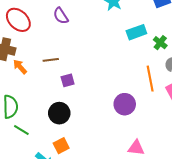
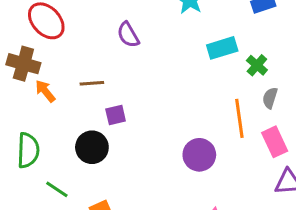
purple semicircle: (61, 16) -> (128, 35), moved
black circle: (59, 113) -> (92, 147), moved
green line: (21, 130) -> (57, 189), moved

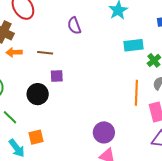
orange arrow: (45, 91) -> (14, 52), turned -63
purple circle: (199, 155) -> (104, 132), moved

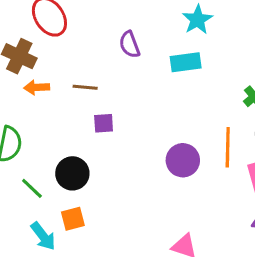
cyan rectangle: (133, 45) -> (186, 62), moved
black circle: (38, 94) -> (72, 173), moved
purple circle: (104, 132) -> (183, 160), moved

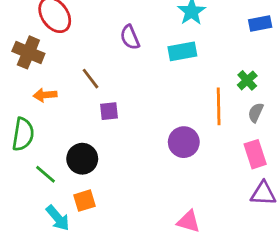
orange arrow: (37, 87) -> (45, 95), moved
brown line: (85, 87) -> (90, 79), turned 50
orange line: (228, 147) -> (219, 106), moved

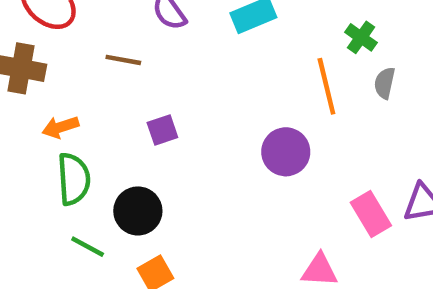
brown line: (90, 79) -> (123, 60), moved, turned -30
green semicircle: (23, 134) -> (74, 179), moved
pink rectangle: (255, 154) -> (371, 214), moved

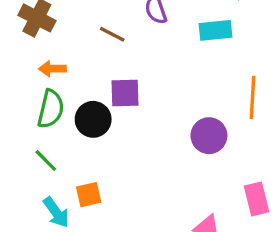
purple square: (162, 130) -> (125, 93), size x1.4
black circle: (138, 211) -> (93, 119), moved

